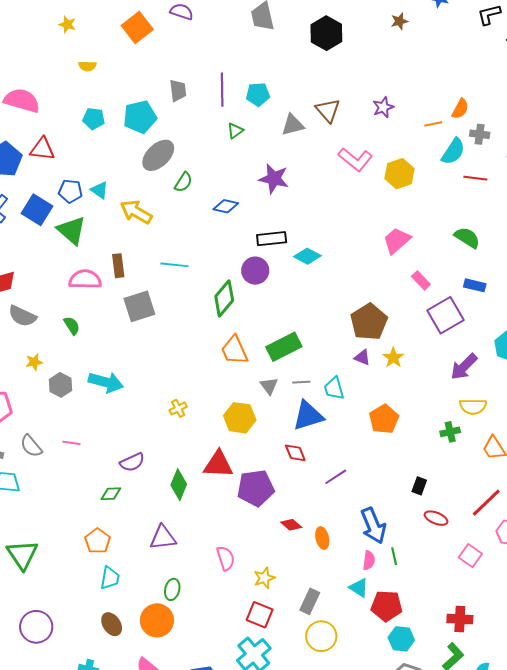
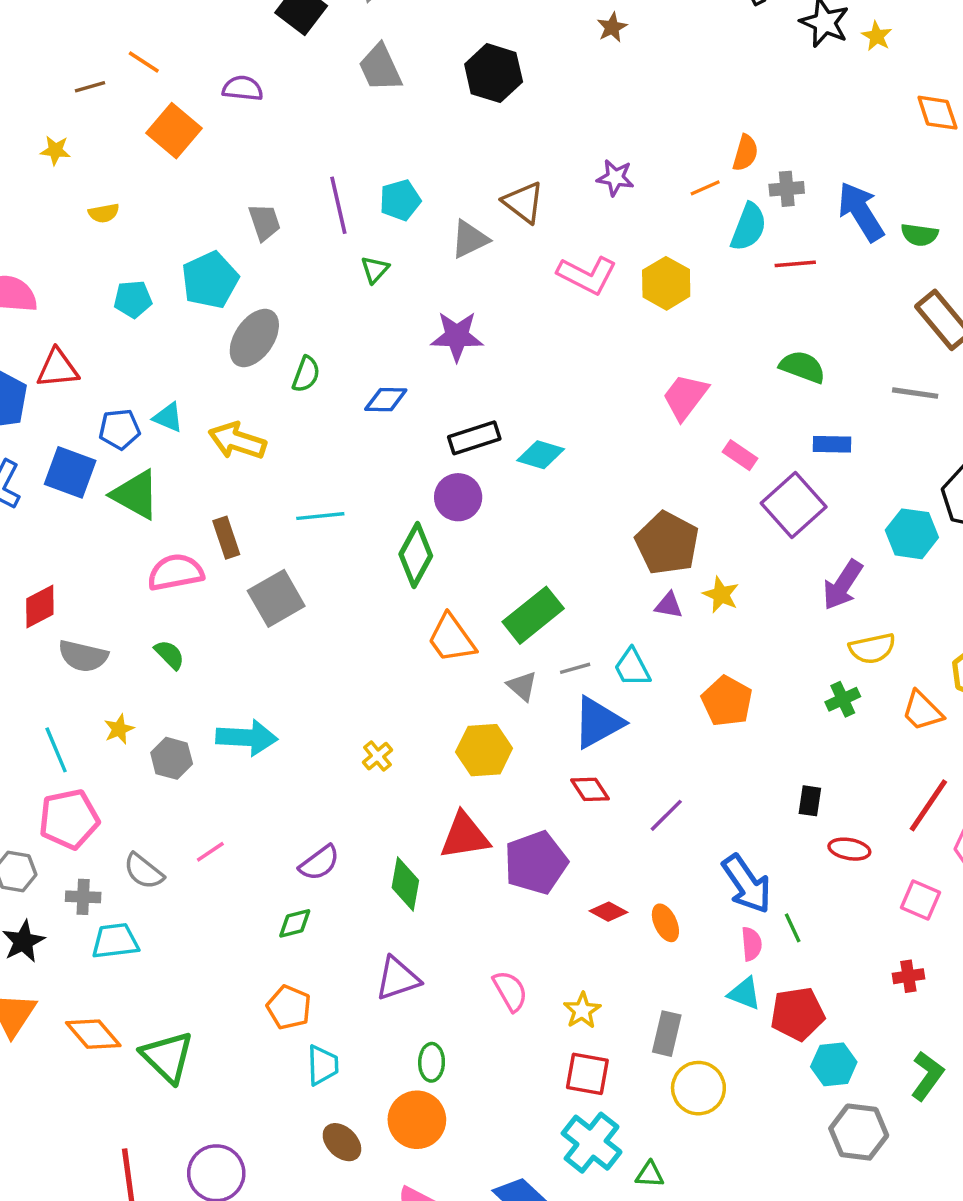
purple star: (383, 107) -> (615, 178), turned -30
pink line: (71, 443) -> (210, 852), turned -30
red cross: (460, 619) -> (908, 976), moved, size x0.7

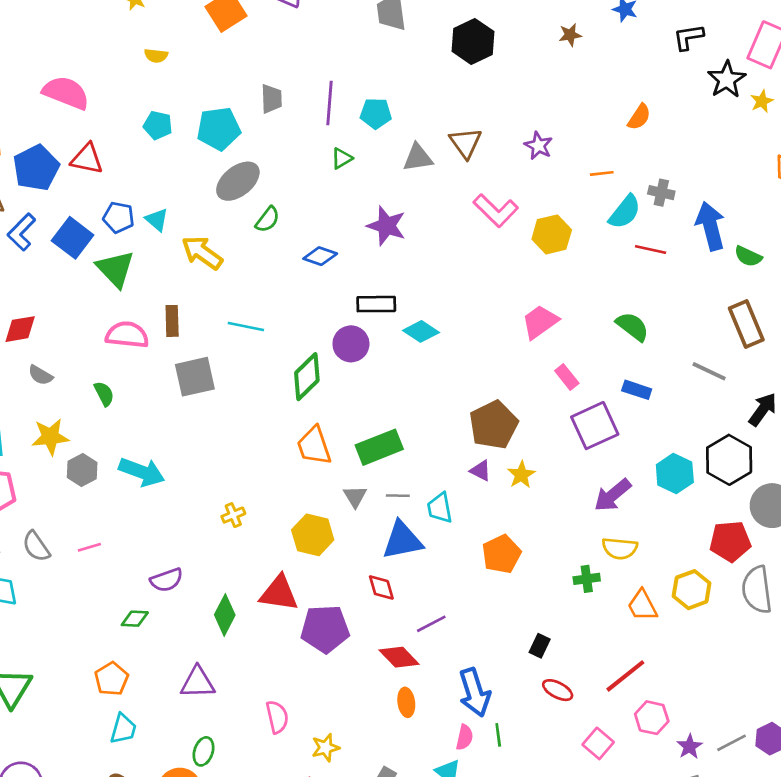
orange semicircle: (745, 153) -> (639, 117), moved
gray semicircle: (83, 656) -> (40, 375), size x0.7
yellow star: (119, 729) -> (50, 437), size x1.6
red diamond: (608, 912) -> (399, 657), moved, size x1.4

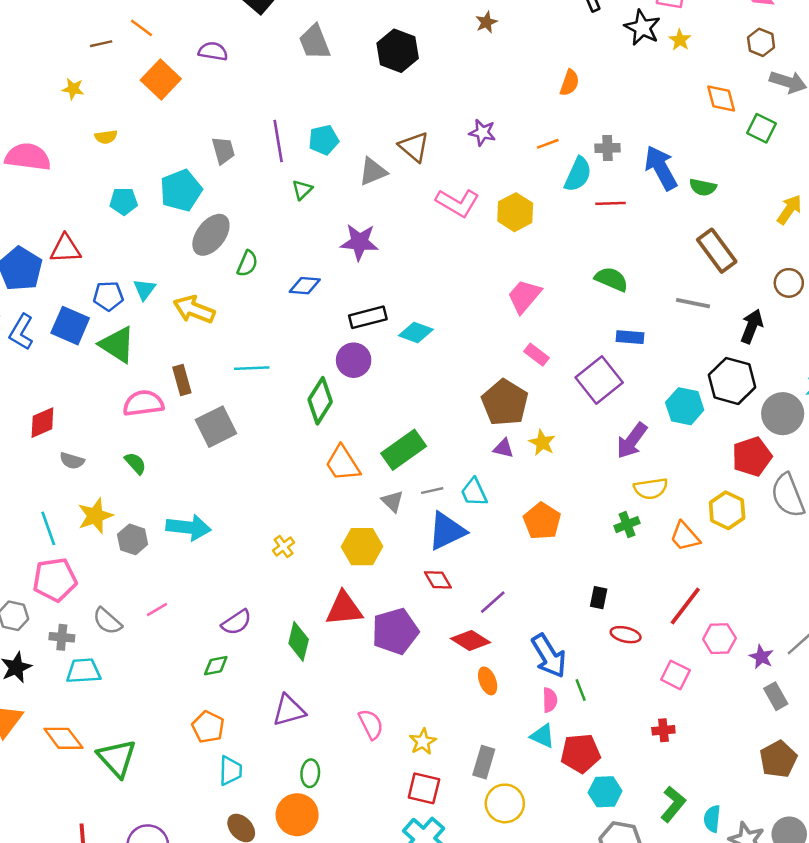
pink semicircle: (66, 93) -> (28, 157), moved
cyan triangle: (157, 220) -> (144, 289), turned 40
pink rectangle: (567, 377) -> (536, 355), moved

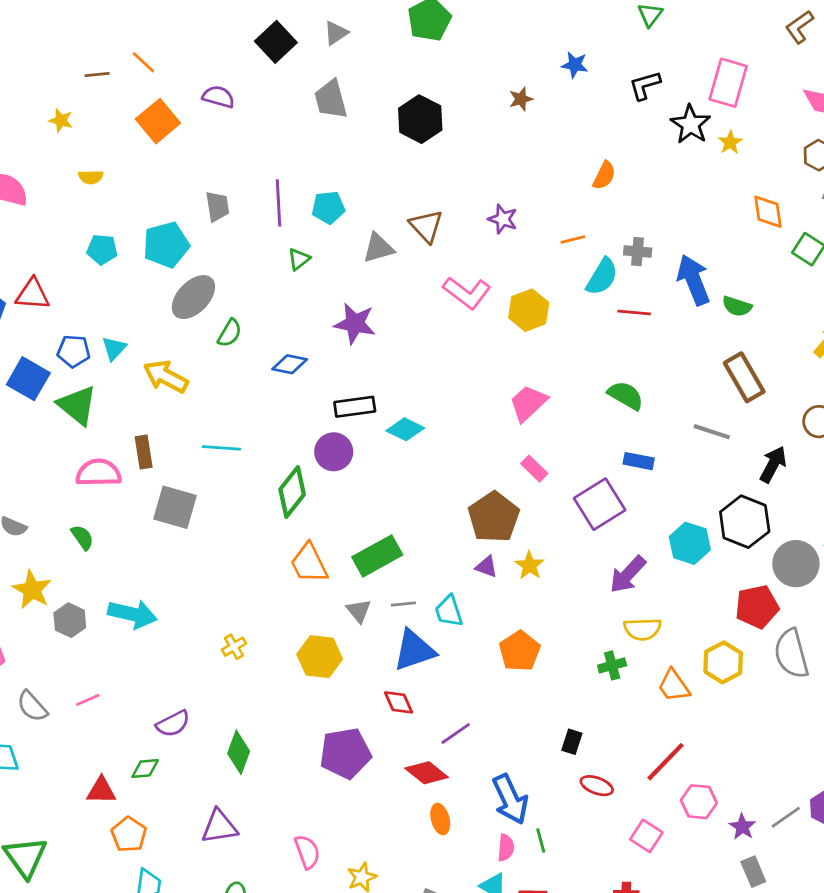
gray square: (216, 427) -> (175, 507), turned 36
yellow star: (95, 516) -> (32, 590), turned -30
red triangle: (344, 609) -> (101, 791), moved, size x0.7

